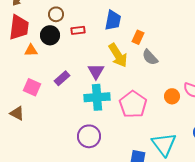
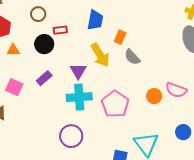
black circle: (50, 35) -> (44, 44), moved

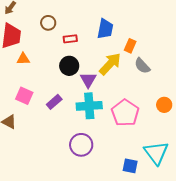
black circle: (44, 44) -> (69, 66), moved
yellow arrow: (100, 55) -> (110, 64), turned -105
purple rectangle: (44, 78) -> (54, 102), moved

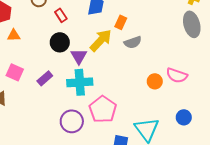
red rectangle: (70, 39) -> (61, 15), turned 64
gray semicircle: (142, 66) -> (133, 42), turned -66
pink pentagon: (125, 113) -> (103, 109), moved

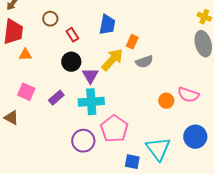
blue circle: (184, 117) -> (195, 137), size x1.5

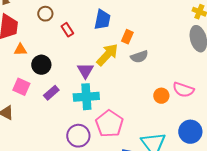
black circle: (71, 62) -> (41, 65), moved

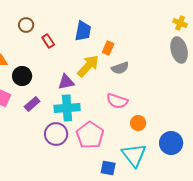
purple triangle: (85, 71) -> (66, 82), turned 48
pink semicircle: (183, 90) -> (117, 101), moved
orange circle: (161, 96) -> (138, 123), moved
purple circle: (78, 136) -> (56, 134), moved

